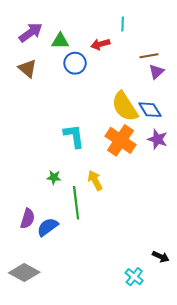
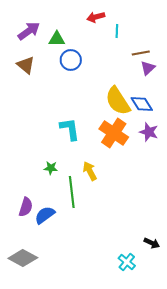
cyan line: (123, 24) -> (117, 31), moved
red arrow: (100, 44) -> (96, 17), moved

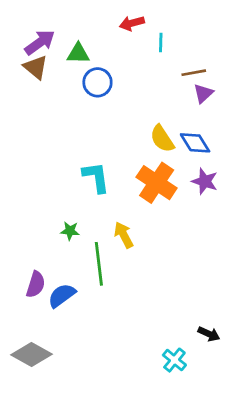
brown triangle: (26, 65) -> (36, 67), moved
yellow semicircle: (118, 101) -> (162, 139), size x0.7

